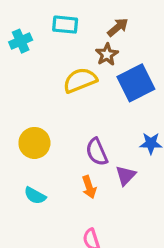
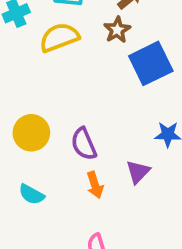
yellow semicircle: (80, 80) -> (59, 37), moved
purple semicircle: (97, 152) -> (84, 144), moved

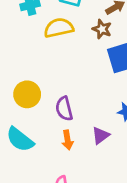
brown star: (117, 30) -> (102, 29), turned -30
cyan semicircle: (31, 194) -> (20, 139), size x1.5

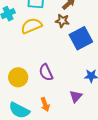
purple semicircle: (64, 109) -> (46, 72), moved
orange arrow: (68, 140) -> (45, 104), moved

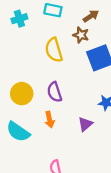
yellow semicircle: (31, 26) -> (54, 50), moved, turned -90
orange arrow: (45, 104) -> (50, 120), moved

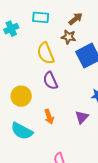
purple semicircle: (55, 92) -> (50, 81), moved

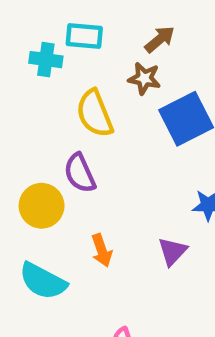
cyan cross: (11, 29) -> (46, 60), moved, turned 32
purple semicircle: (50, 81) -> (80, 173), moved

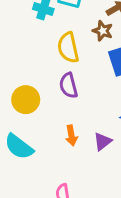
purple semicircle: (80, 173) -> (69, 85), moved
orange arrow: (102, 250) -> (71, 135), moved

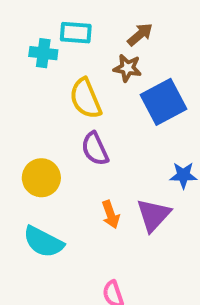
purple triangle: (103, 141) -> (153, 215), size x1.4

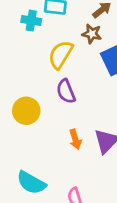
yellow semicircle: (86, 99) -> (61, 55), turned 52
cyan semicircle: (43, 242) -> (31, 183), moved

